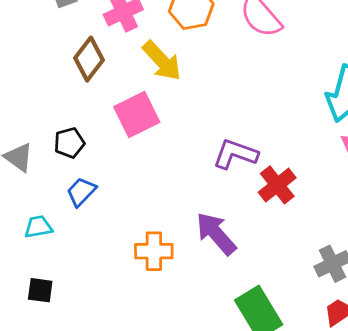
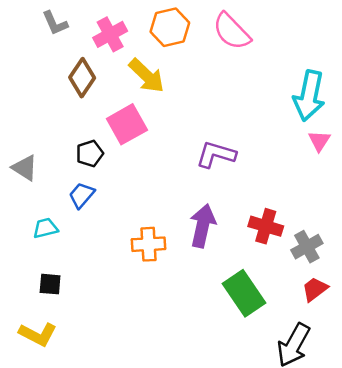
black pentagon: (69, 143) -> (90, 153), moved
red cross: (277, 185) -> (266, 226), moved, turned -32
purple arrow: (216, 234) -> (203, 226), turned 57

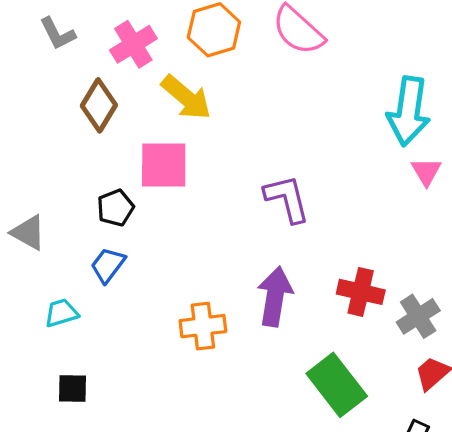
pink square: (127, 124) -> (164, 165), turned 33
purple L-shape: (216, 155) -> (287, 199), turned 63

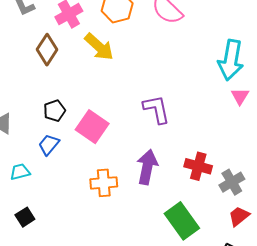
pink square: (164, 165) -> (92, 127), moved, turned 32
black square: (73, 388) -> (25, 217), turned -36

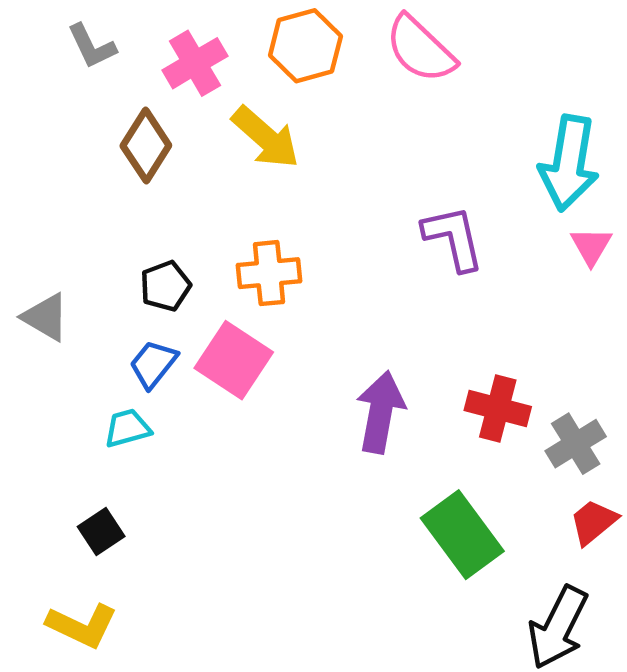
purple L-shape: (157, 109) -> (453, 238), moved
pink square: (92, 127) -> (234, 360), moved
cyan trapezoid: (20, 172) -> (127, 428), moved
orange cross: (104, 183) -> (269, 273), moved

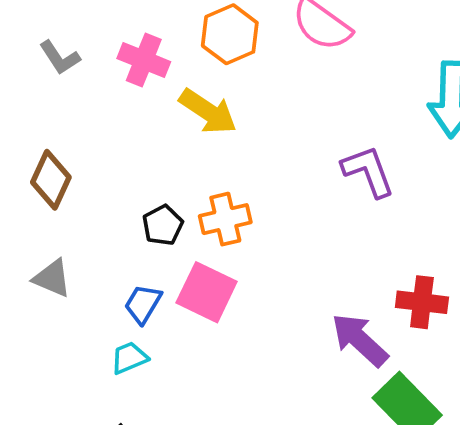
pink cross: (195, 63) -> (144, 60), turned -30
brown diamond: (146, 146) -> (51, 180), moved
black pentagon: (165, 286) -> (163, 225), moved
purple arrow: (380, 412) -> (360, 340), moved, turned -50

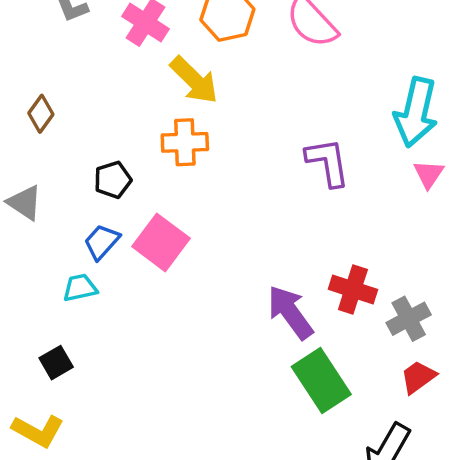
brown diamond: (51, 180) -> (41, 114), size x0.7
orange cross: (225, 219) -> (185, 142), moved
black pentagon: (163, 225) -> (113, 180), moved

